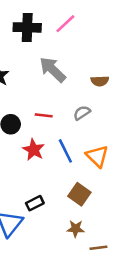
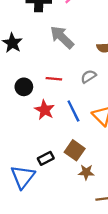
brown square: (79, 194) -> (75, 150), moved
brown star: (76, 229) -> (86, 172), moved

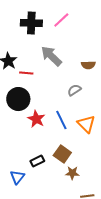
red line: (54, 79) -> (26, 73), moved
black circle: (24, 87) -> (18, 99), size x1.5
blue triangle: (23, 177) -> (17, 177), size x0.7

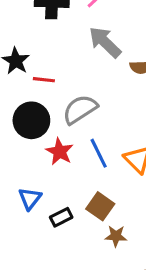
gray arrow: (51, 56) -> (105, 42), moved
gray semicircle: (74, 90) -> (80, 109), moved, size x1.6
blue triangle: (17, 177) -> (30, 198), moved

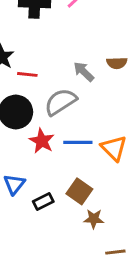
gray arrow: (105, 42) -> (84, 72), moved, size x0.7
blue line: (99, 153) -> (78, 142), turned -64

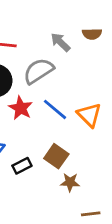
blue line: (78, 142) -> (55, 109), turned 40

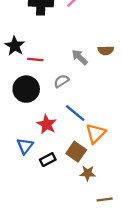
gray semicircle: (38, 71) -> (61, 81), size x0.6
red star: (21, 108) -> (47, 124), moved
orange triangle: (89, 115) -> (96, 133), moved, turned 30

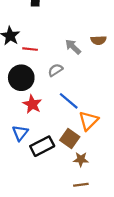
red star: (47, 124) -> (32, 104), moved
black rectangle: (48, 160) -> (42, 146), size x1.5
brown line: (105, 199) -> (81, 185), moved

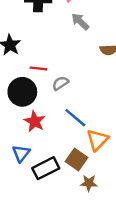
gray arrow: (73, 47) -> (80, 22), moved
red line: (30, 49) -> (38, 68), moved

